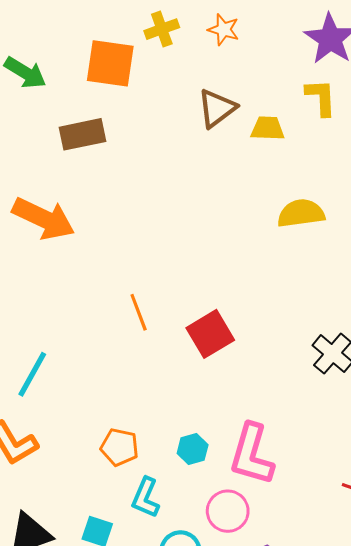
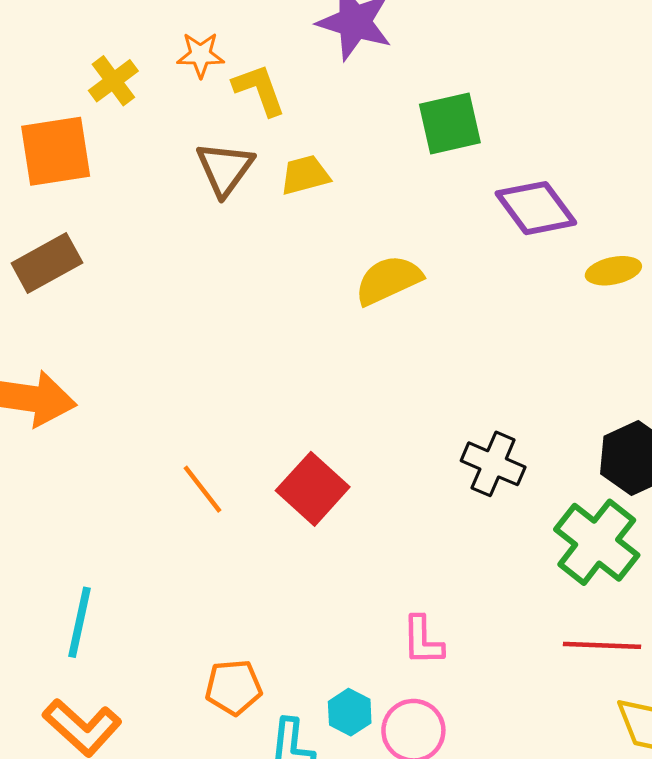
yellow L-shape: (321, 97) -> (259, 90), moved
cyan hexagon: (193, 449) -> (350, 712), moved
pink L-shape: (252, 454) -> (423, 641), size x0.6

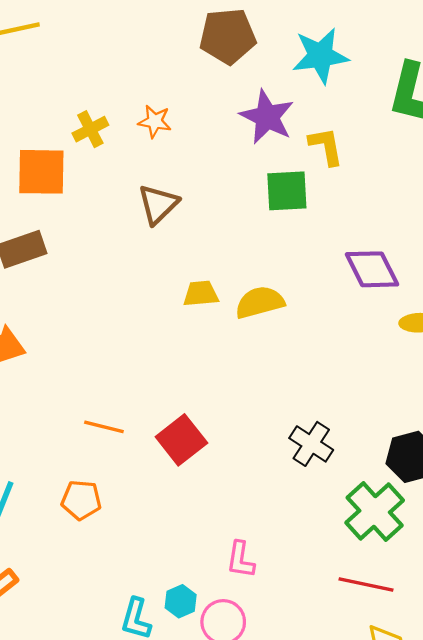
yellow L-shape: (259, 90) -> (326, 146), moved
green square: (450, 124) -> (287, 191), moved
yellow trapezoid: (305, 175) -> (201, 294), moved
orange line: (202, 489) -> (104, 427), turned -48
orange pentagon: (234, 687) -> (81, 500), moved

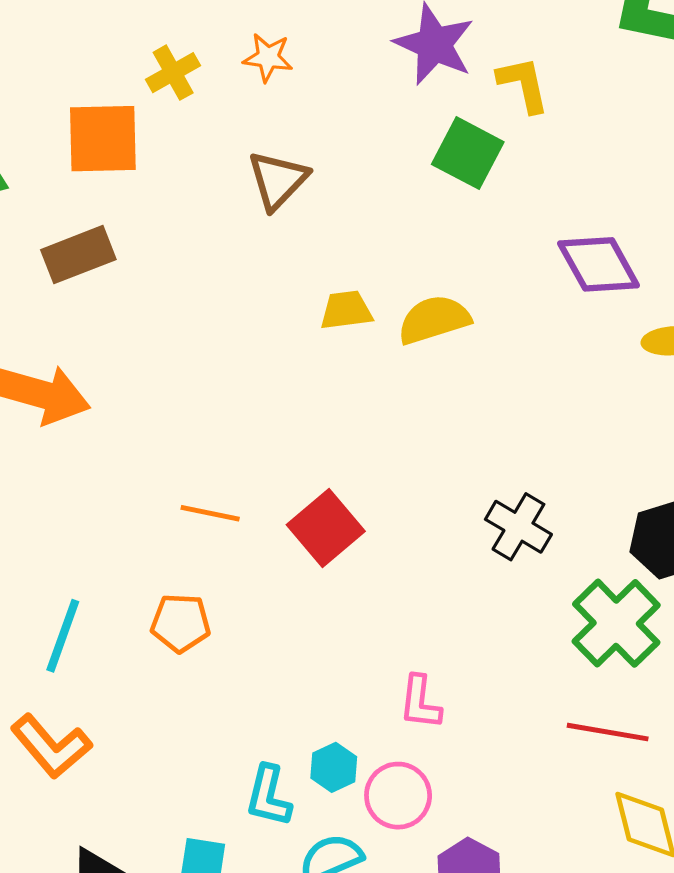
green square: (287, 191) -> (468, 153), turned 33

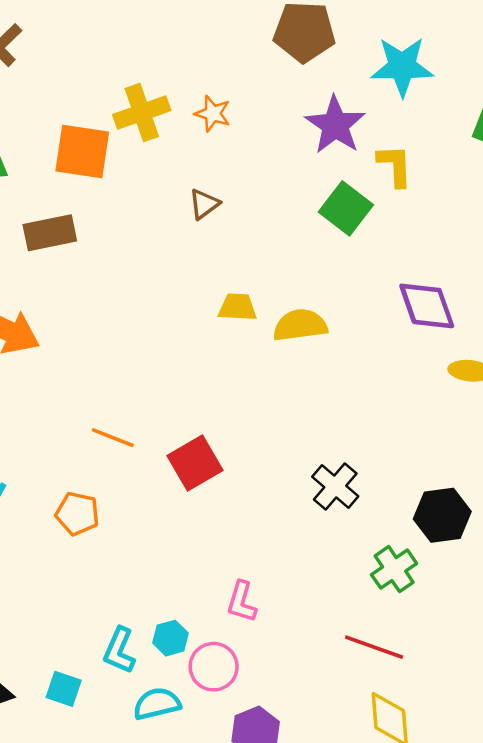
yellow cross: (173, 73) -> (142, 113), size x1.4
brown triangle: (278, 180) -> (204, 204), size x0.7
green cross: (616, 623) -> (394, 569), size x0.7

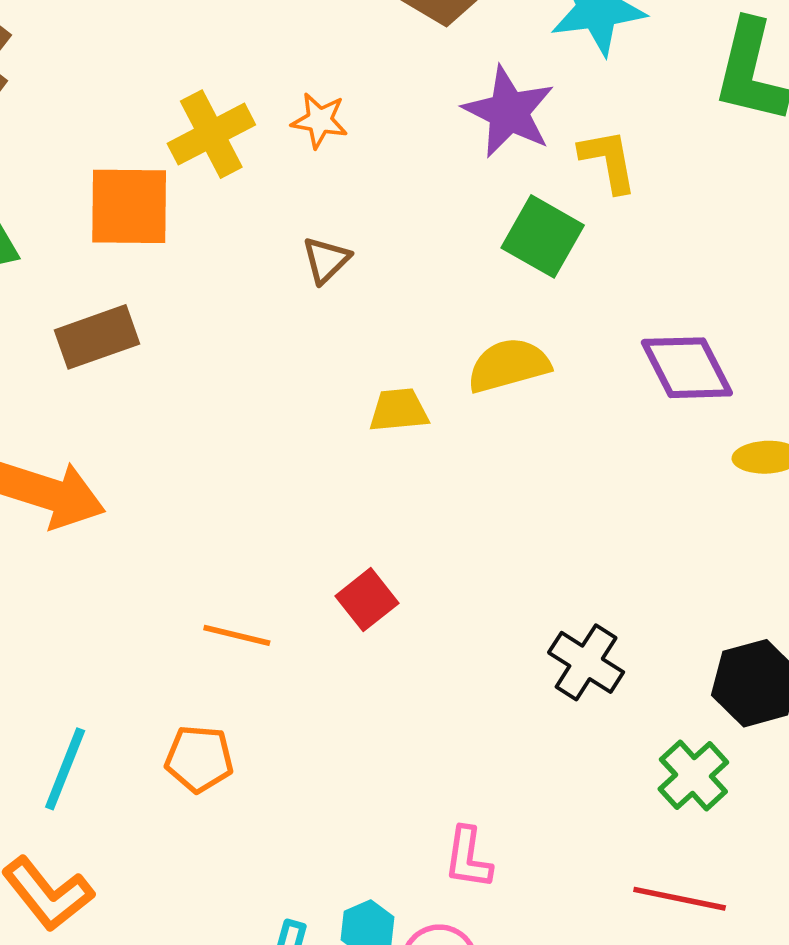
yellow semicircle: (300, 325) -> (509, 365), moved
red square: (195, 463) -> (367, 600), moved, size x0.7

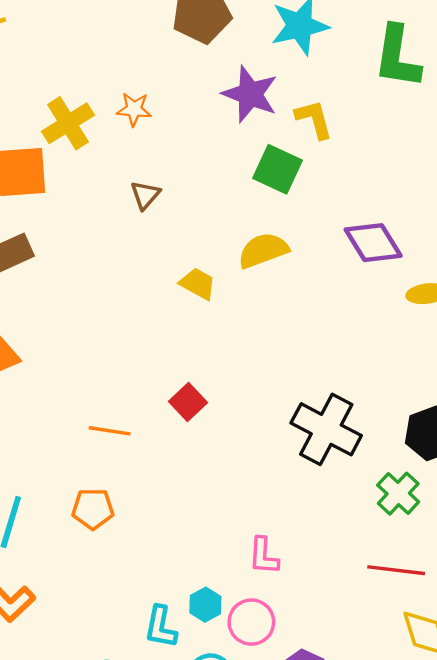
yellow trapezoid: (399, 410) -> (198, 284), turned 39
black cross: (586, 662) -> (326, 429), size x1.5

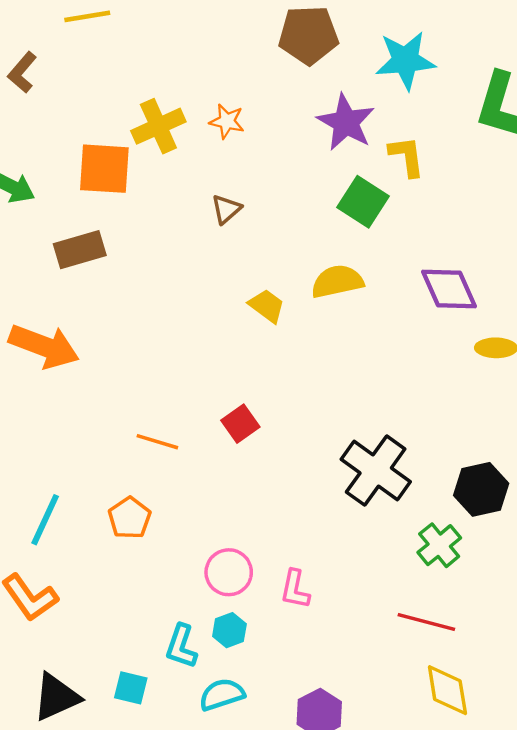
orange pentagon: (93, 509) -> (130, 518), turned 30
pink circle: (251, 622) -> (229, 572), moved

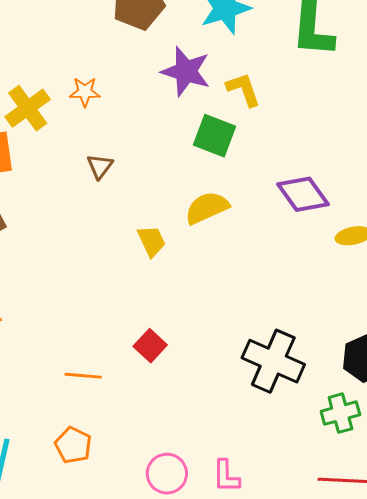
yellow trapezoid: (267, 306) -> (152, 241), turned 40
green cross: (439, 545) -> (340, 413), turned 36

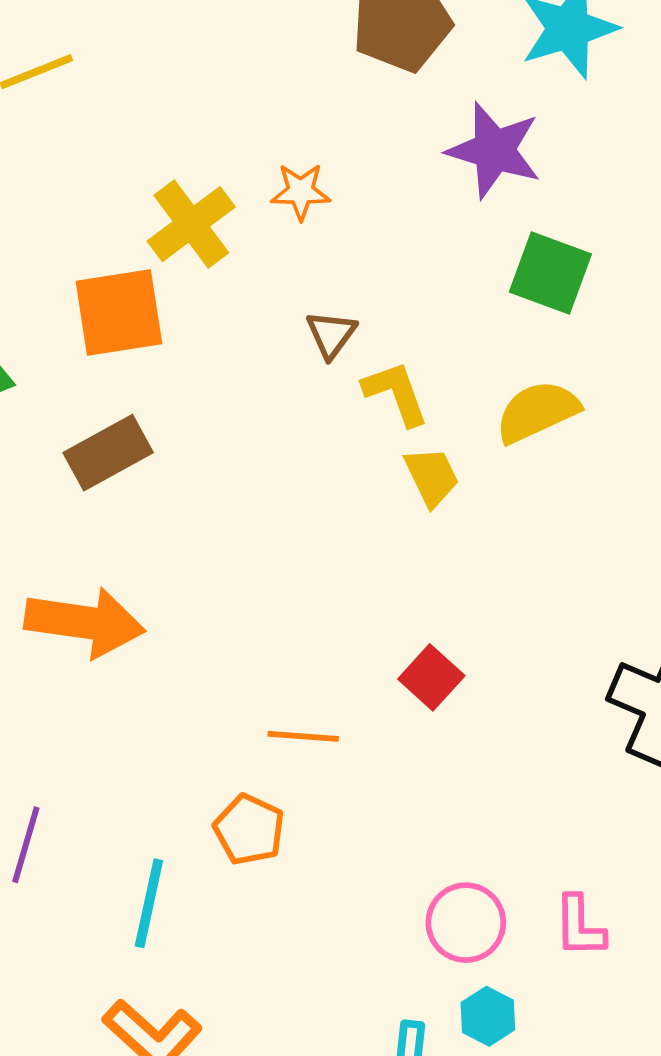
yellow L-shape: (243, 89) -> (396, 393), moved
orange pentagon: (73, 445) -> (249, 830), moved

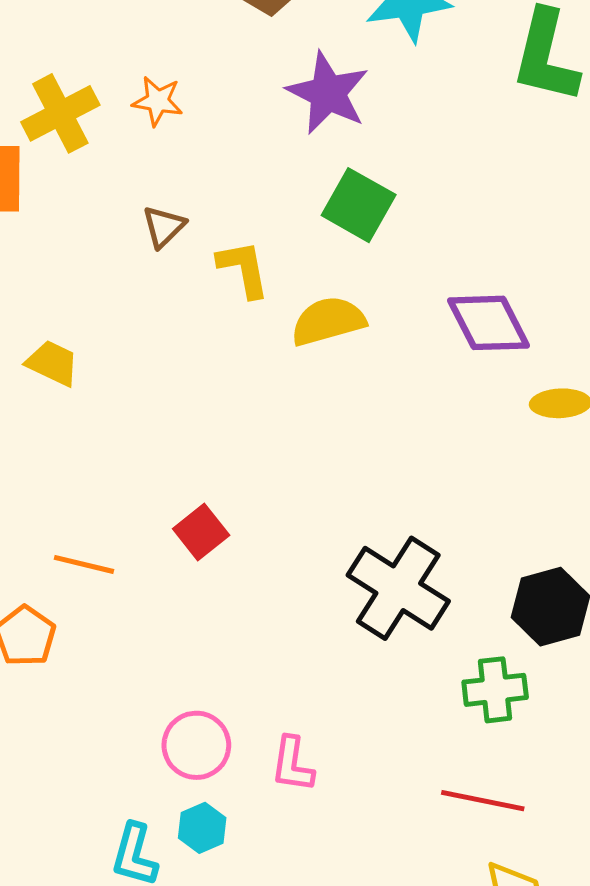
yellow L-shape: (396, 393) -> (243, 269), moved
yellow trapezoid: (432, 477) -> (53, 363), moved, turned -48

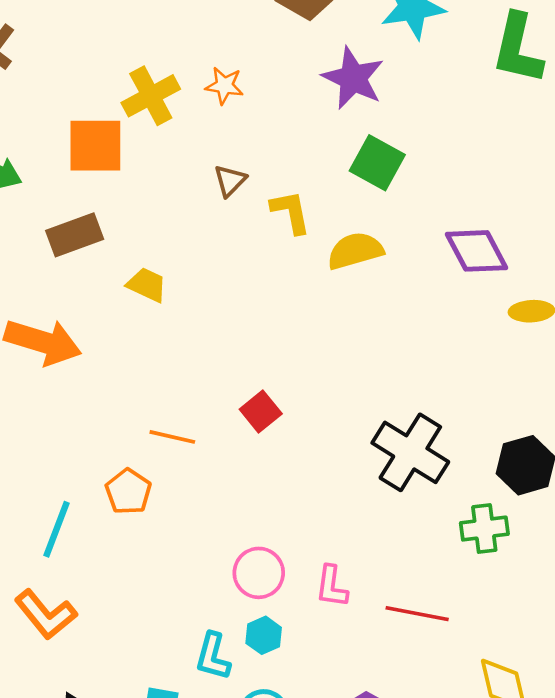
red line: (483, 801) -> (417, 614), moved

